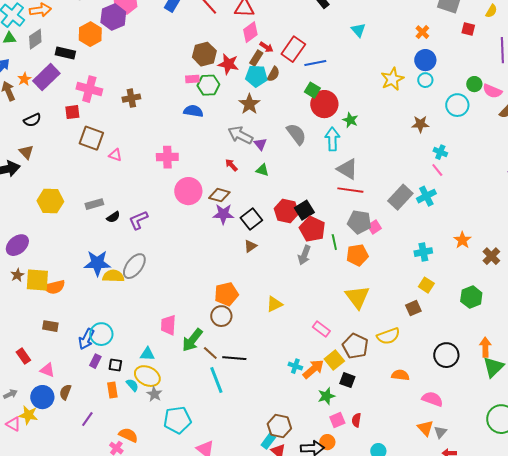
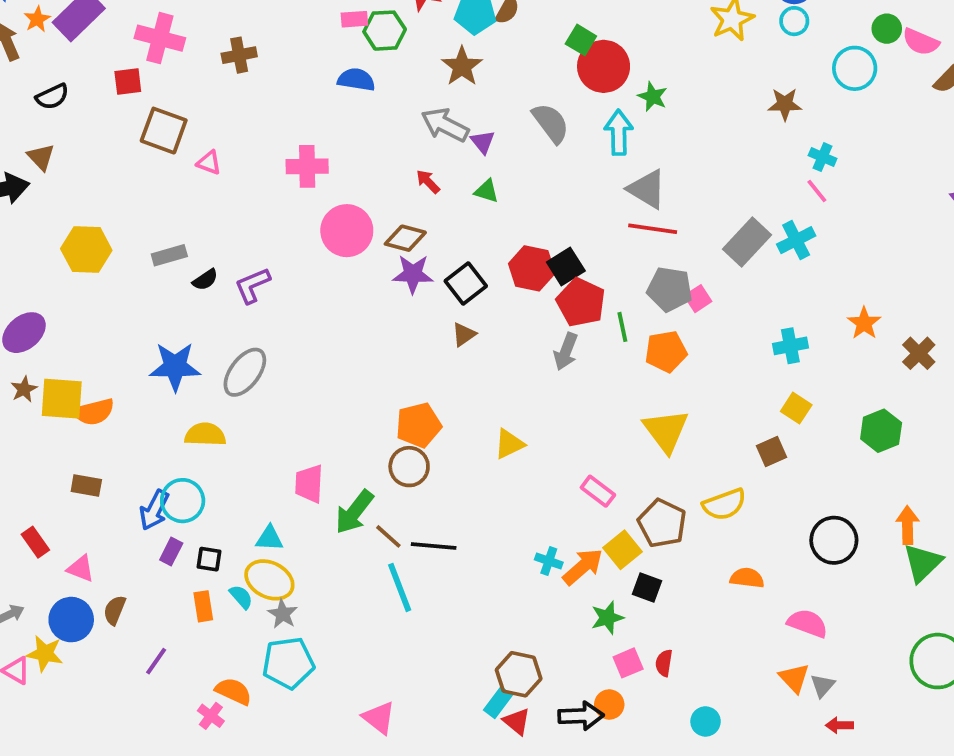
yellow semicircle: (113, 276) -> (205, 435), moved
cyan pentagon: (177, 420) -> (288, 663), moved

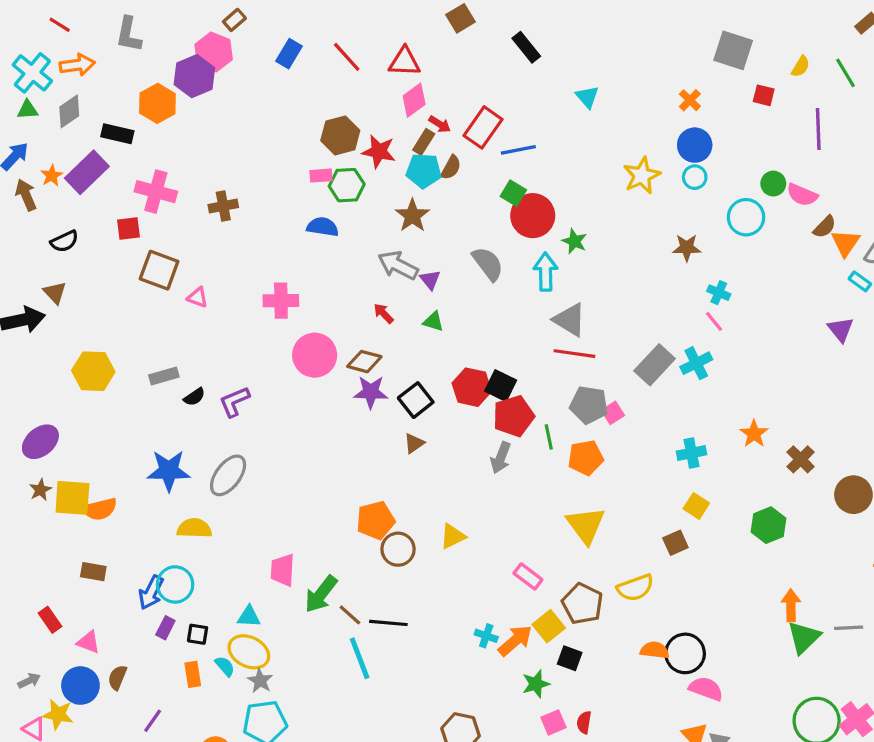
black square: (566, 267) -> (501, 386), turned -32
red pentagon: (581, 302) -> (513, 416), turned 30
brown circle: (409, 467) -> (398, 549), moved
black circle: (834, 540) -> (685, 653), moved

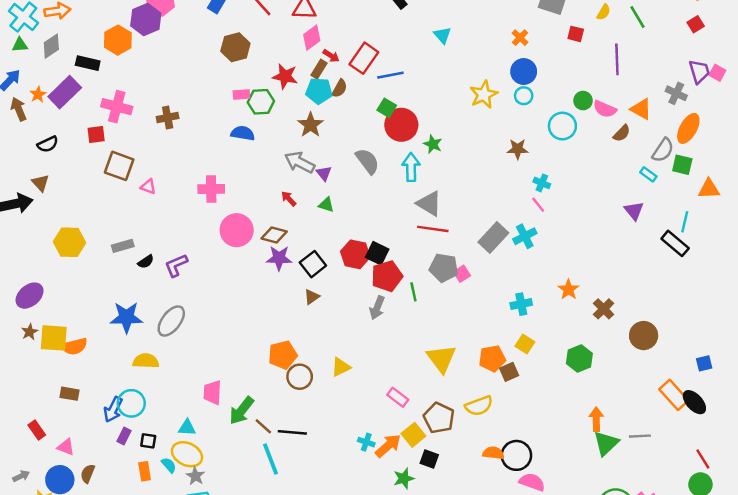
brown hexagon: (340, 135) -> (235, 47), moved
orange triangle: (845, 243) -> (641, 109), moved, turned -35
orange pentagon: (586, 458) -> (492, 359), moved

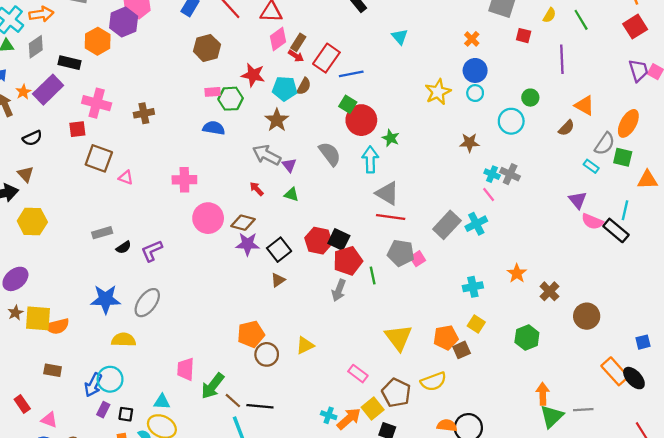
red square: (696, 24) -> (635, 27), size x1.5
brown rectangle: (319, 69) -> (298, 42), moved
gray cross: (676, 93) -> (510, 174), moved
pink semicircle: (605, 109) -> (592, 221), moved
yellow hexagon: (69, 242) -> (32, 221), moved

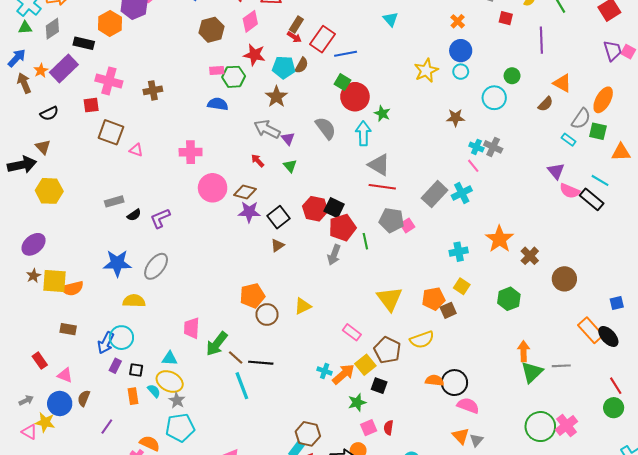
pink diamond: (278, 39) -> (250, 21), moved
green triangle: (291, 194) -> (290, 166), turned 32
cyan line: (625, 210) -> (600, 180), turned -72
orange star: (517, 273) -> (499, 239), size x1.5

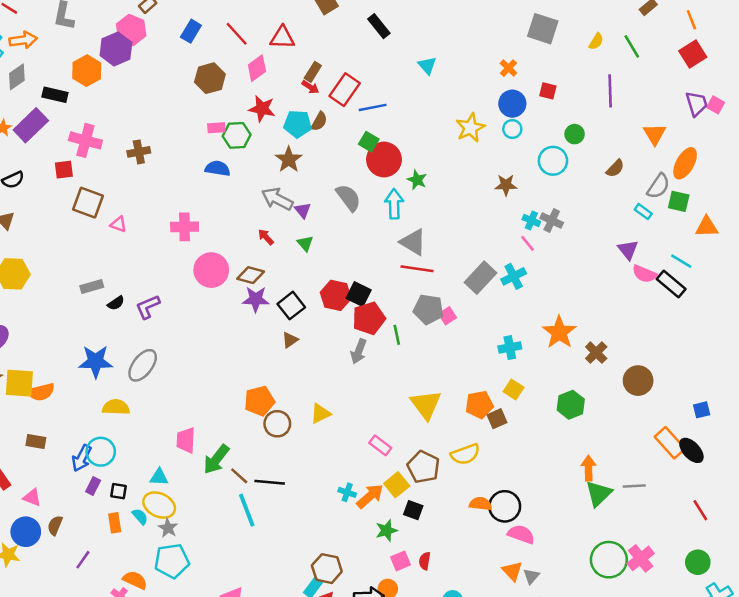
red square: (506, 18) -> (548, 91), moved
orange triangle: (562, 83) -> (655, 134), moved, turned 30
green circle: (614, 408) -> (698, 562), moved

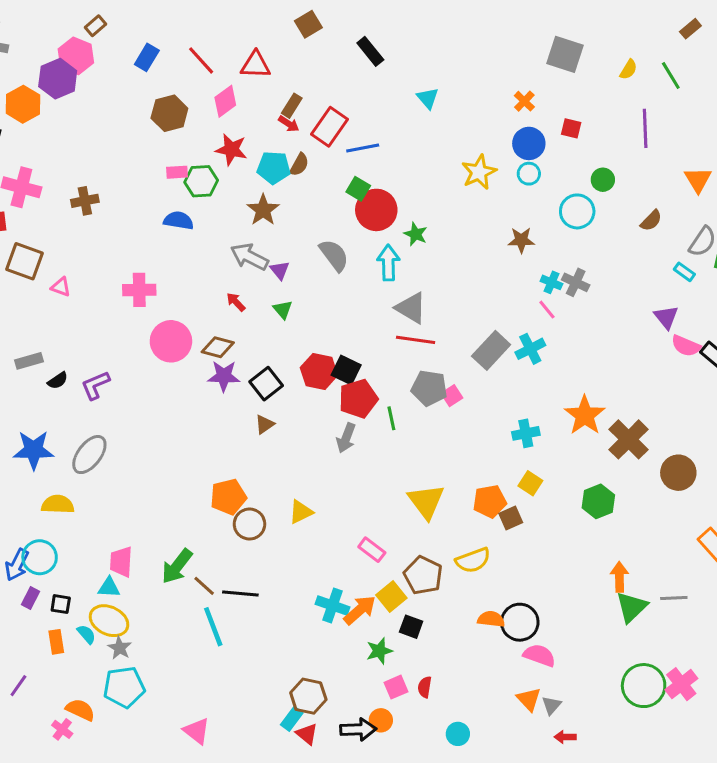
brown cross: (596, 353) -> (629, 439), size x1.5
pink trapezoid: (186, 440) -> (121, 562), moved
cyan cross: (347, 492) -> (333, 606), size x1.5

